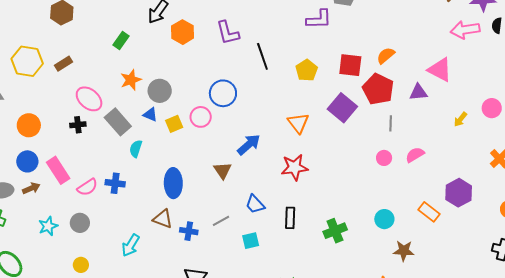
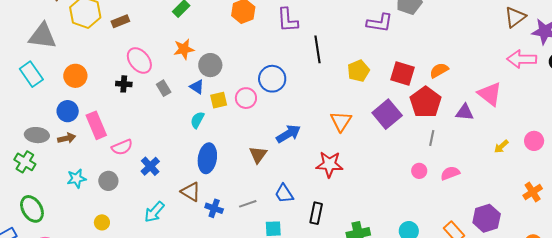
gray rectangle: (118, 122) -> (164, 88), size x0.6
cyan semicircle: (136, 149) -> (197, 120), moved
blue cross: (115, 183) -> (150, 166), moved, turned 30

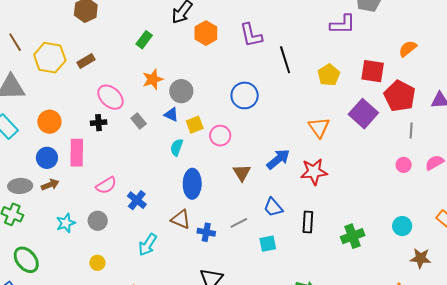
orange semicircle: (439, 70) -> (408, 49), moved
pink circle: (246, 98) -> (220, 136), moved
pink rectangle: (96, 125) -> (77, 153), moved, turned 32
blue arrow: (288, 134) -> (278, 159), moved

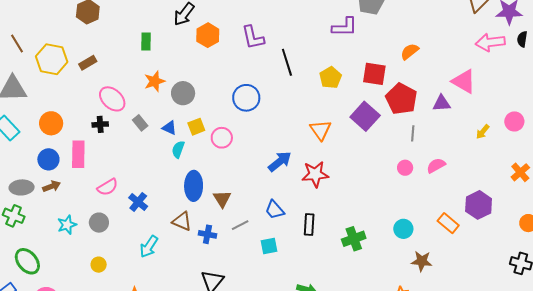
green rectangle: (144, 40) -> (146, 42), turned -36
blue triangle: (171, 115) -> (169, 128), moved
brown triangle: (242, 173) -> (222, 199), moved

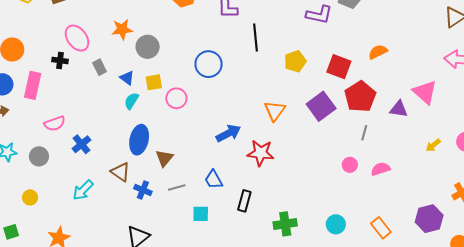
purple hexagon: (479, 205) -> (429, 219), moved

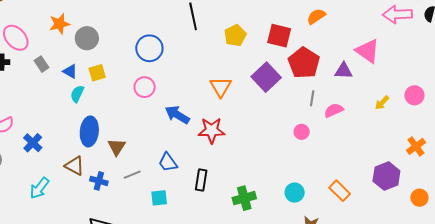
pink circle: (176, 98) -> (145, 87), moved
blue arrow: (228, 133) -> (177, 115), turned -115
pink semicircle: (381, 169) -> (334, 110), moved

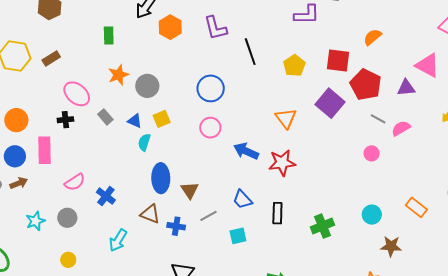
gray line: (312, 98) -> (378, 119), turned -63

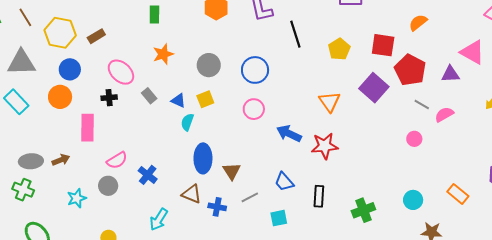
gray circle: (147, 86) -> (209, 65), moved
blue circle: (15, 156) -> (70, 69), moved
gray circle: (67, 218) -> (108, 186), moved

